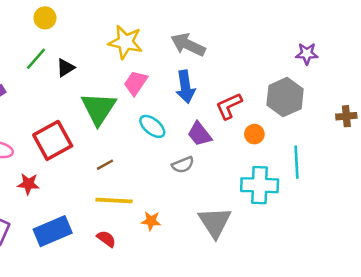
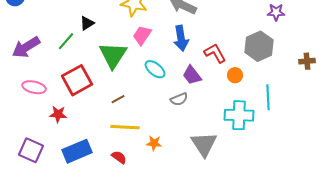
green line: (36, 59) -> (66, 41), moved
red L-shape: (229, 106) -> (215, 53), turned 85

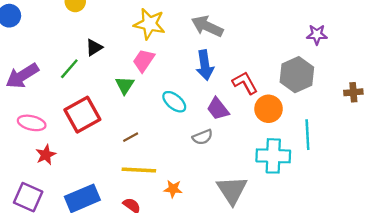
pink trapezoid: (142, 35) -> (144, 60), moved
green triangle: (113, 55) -> (125, 85), size x0.6
orange circle: (235, 75) -> (269, 109), size x1.5
red star: (58, 114) -> (46, 155), moved, turned -30

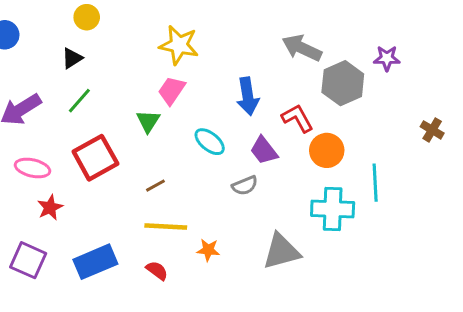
gray arrow: (207, 26) -> (302, 48), moved
black triangle: (94, 47) -> (72, 58), moved
gray hexagon: (297, 75) -> (343, 83), moved
brown cross: (353, 92) -> (432, 130), turned 36
gray triangle: (232, 190) -> (281, 251), turned 48

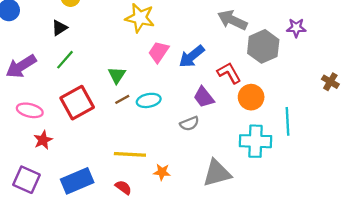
pink trapezoid: (172, 90) -> (159, 52), moved
blue arrow: (248, 96) -> (192, 56), turned 60
cyan ellipse: (210, 142) -> (149, 100), moved, turned -50
brown line: (155, 186) -> (122, 99), moved

